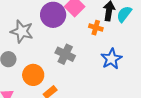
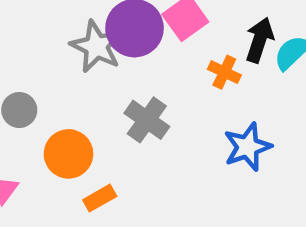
gray star: (22, 31) -> (96, 46), moved

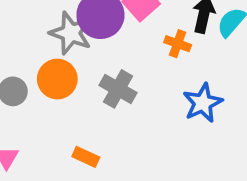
orange circle: (68, 154) -> (57, 79), moved
orange rectangle: (100, 198) -> (86, 157), turned 60

